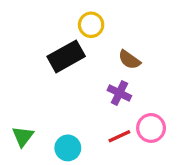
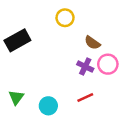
black rectangle: (66, 56) -> (17, 40), moved
pink circle: (151, 128) -> (108, 64), moved

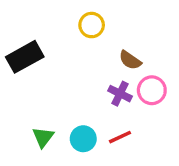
green triangle: (16, 97) -> (43, 137), moved
cyan circle: (48, 106) -> (83, 139), moved

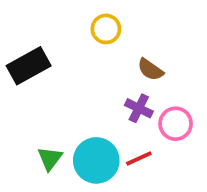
pink circle: (152, 90) -> (176, 124), moved
cyan circle: (83, 139) -> (96, 160), size x1.5

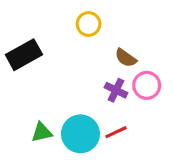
pink circle: (176, 124) -> (147, 85), moved
green triangle: (50, 159) -> (42, 132), turned 40

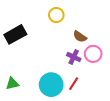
green triangle: (42, 132) -> (12, 84), moved
red line: (116, 132) -> (74, 84), turned -32

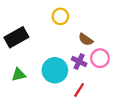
green triangle: (12, 84) -> (19, 75), moved
cyan circle: (51, 85) -> (55, 70), moved

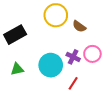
yellow circle: (60, 16) -> (56, 15), size x1.5
brown semicircle: (86, 39) -> (79, 26), moved

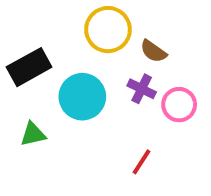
purple cross: (73, 57) -> (142, 89), moved
cyan circle: (51, 65) -> (82, 97), moved

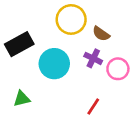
green triangle: (33, 134) -> (22, 99), moved

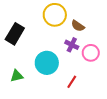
black rectangle: (19, 44) -> (15, 34), turned -30
cyan circle: (54, 64) -> (47, 63), moved

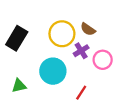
yellow circle: (55, 15) -> (62, 34), moved
purple cross: (72, 45) -> (81, 51), turned 32

